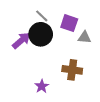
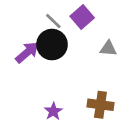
purple square: (69, 23) -> (82, 17), moved, turned 30
brown cross: (72, 70) -> (100, 105), moved

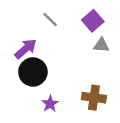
purple square: (82, 17) -> (93, 21), moved
black circle: (52, 45) -> (33, 72), moved

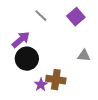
gray triangle: (101, 45) -> (84, 56), moved
brown cross: (94, 98) -> (56, 80), moved

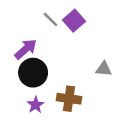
purple square: (76, 17) -> (74, 21), moved
purple star: (41, 85) -> (36, 105), moved

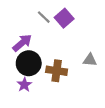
brown cross: (69, 99) -> (57, 71), moved
purple star: (36, 105) -> (24, 85), moved

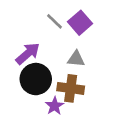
gray triangle: (90, 60) -> (76, 59), moved
purple star: (24, 85) -> (55, 106), moved

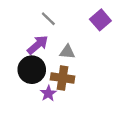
purple square: (80, 23) -> (100, 20), moved
purple arrow: (28, 54) -> (38, 45), moved

